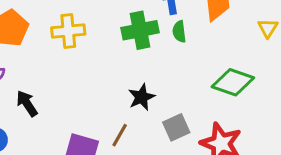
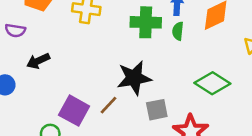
black star: (142, 97) -> (134, 78), size x1.5
black arrow: (27, 103) -> (38, 61), turned -95

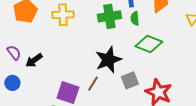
purple semicircle: (15, 30) -> (14, 53), moved, turned -126
green diamond: (212, 83) -> (149, 44), moved

